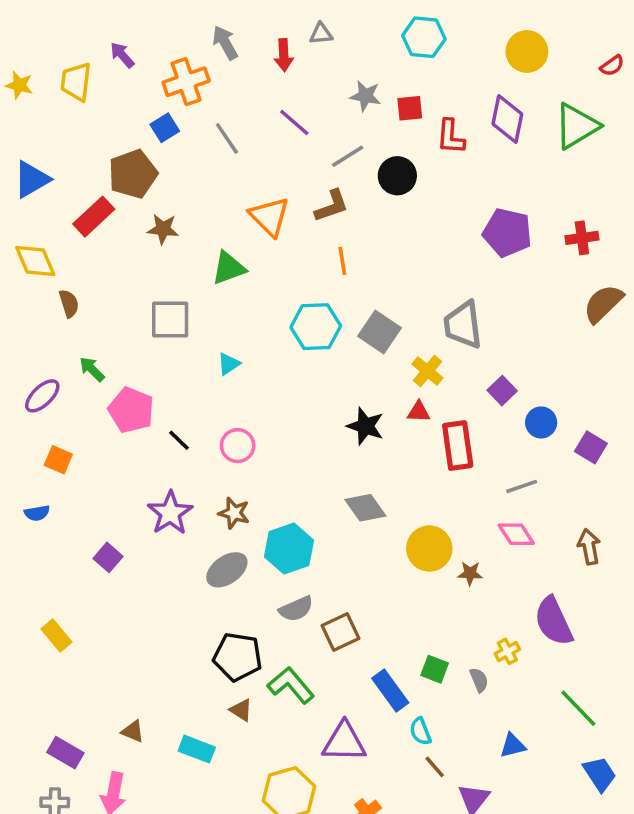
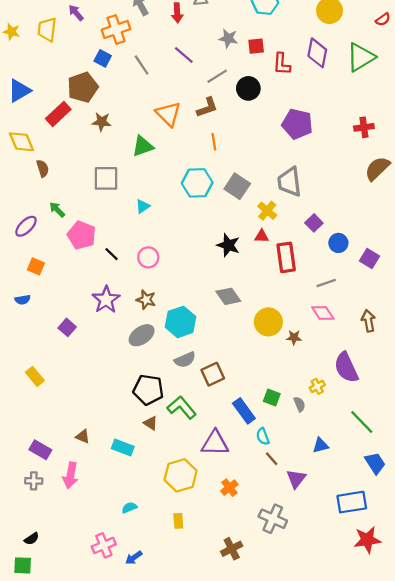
blue square: (165, 128) -> (103, 58), turned -30
purple pentagon: (507, 233) -> (297, 124), moved

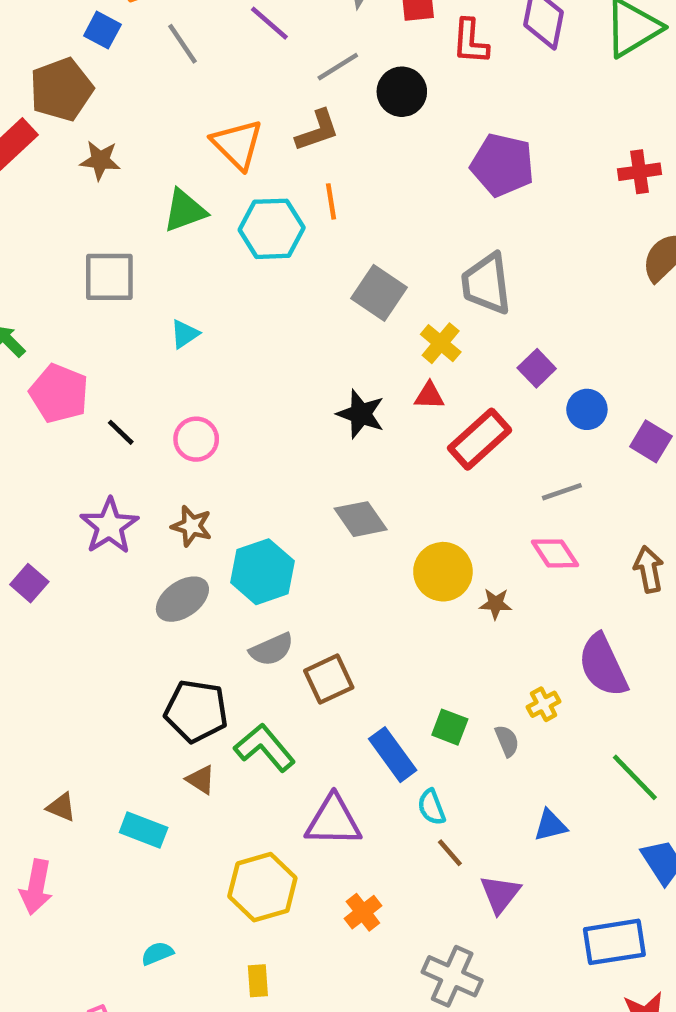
cyan hexagon: (197, 183) -> (272, 229), moved
red rectangle: (286, 257) -> (480, 439), turned 56

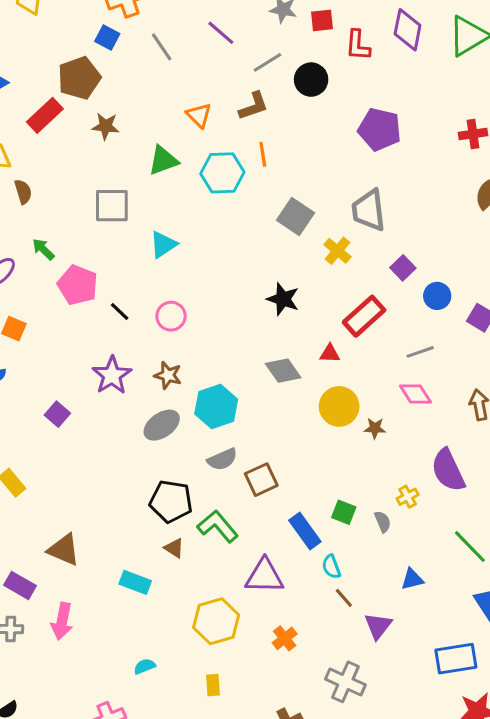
orange triangle: (237, 144) -> (199, 115), size x0.7
cyan triangle: (185, 334) -> (163, 245), size x1.4
red triangle: (429, 396) -> (330, 354), moved
brown triangle: (61, 807) -> (64, 550), moved, size x1.6

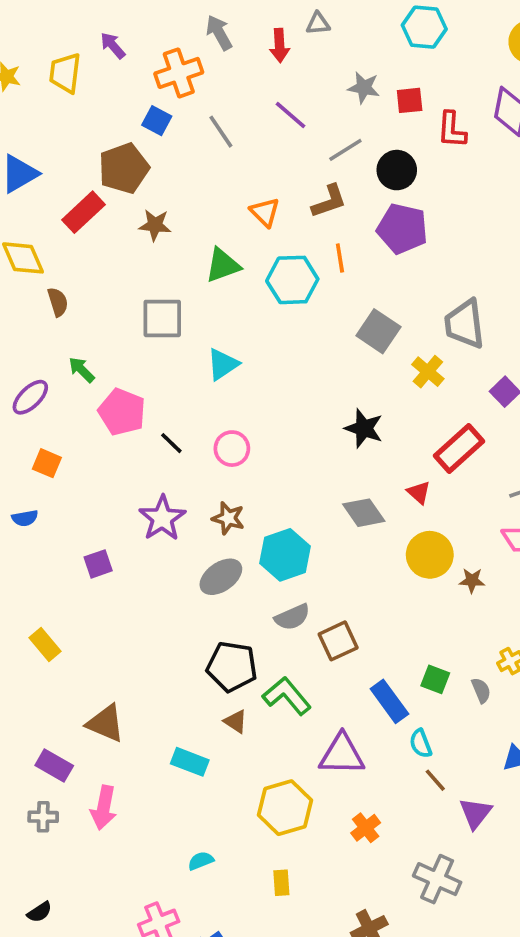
purple pentagon: (380, 129) -> (402, 229), moved
red triangle: (330, 354) -> (419, 493), turned 40
purple square: (57, 414) -> (98, 564), turned 30

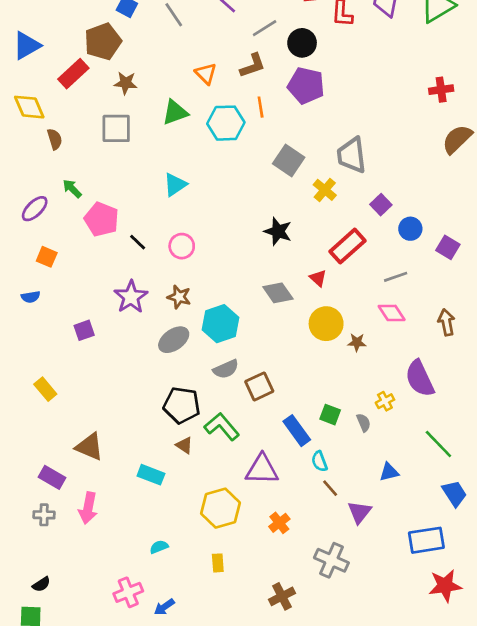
gray square: (162, 318) -> (116, 128), moved

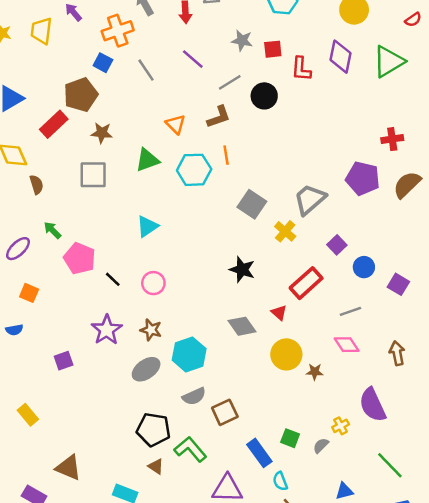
purple pentagon: (306, 86) -> (363, 178), moved
gray trapezoid: (352, 155) -> (310, 199), turned 56
gray semicircle: (364, 423) -> (321, 446), turned -112

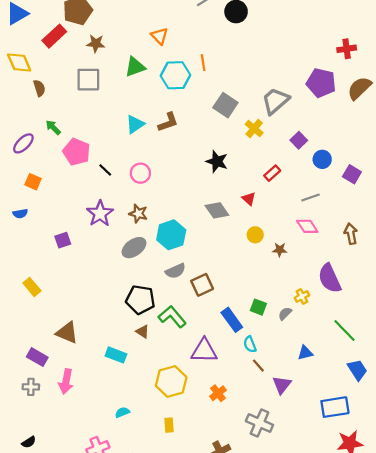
brown L-shape: (219, 117) -> (168, 122), moved
red rectangle: (306, 283) -> (272, 173), size x0.6
yellow circle: (286, 354) -> (255, 235), size x0.6

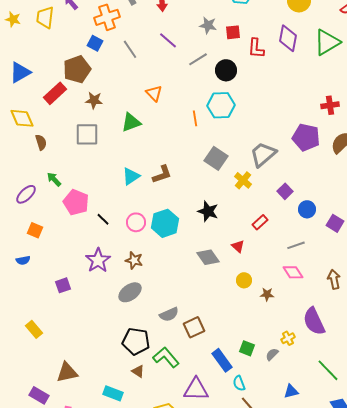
cyan hexagon: (175, 75) -> (221, 105), moved
cyan hexagon: (171, 235) -> (165, 223), moved
brown triangle: (67, 333) -> (67, 372), turned -35

